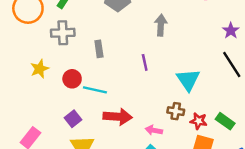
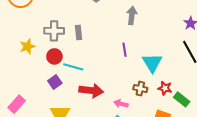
gray cross: (63, 33) -> (54, 31), moved
purple line: (145, 62) -> (124, 50), moved
purple square: (73, 119) -> (55, 82), moved
red star: (199, 121) -> (165, 88), moved

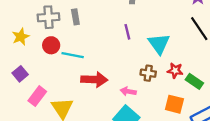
purple square: (55, 82) -> (20, 74), moved
pink rectangle: (17, 104) -> (37, 96), moved

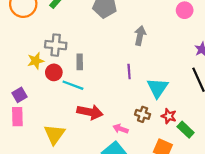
gray rectangle: (75, 17) -> (80, 62), moved
yellow star: (21, 37) -> (36, 61), moved
pink rectangle: (37, 96) -> (17, 117), moved, turned -48

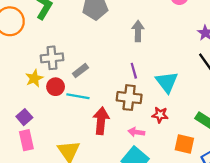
gray rectangle: (80, 62) -> (80, 71), turned 64
red arrow: (90, 112) -> (101, 121), turned -85
brown cross: (143, 114) -> (129, 98), moved, size x1.5
red star: (169, 116) -> (160, 115), moved

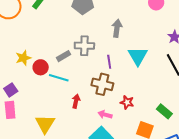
gray cross: (52, 58) -> (84, 46), moved
cyan triangle: (167, 82) -> (138, 56), moved
red arrow: (101, 121) -> (76, 101), size x0.6

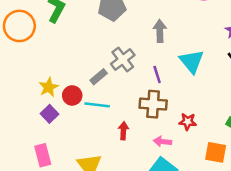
gray cross: (84, 46) -> (123, 59), turned -30
purple square: (11, 90) -> (50, 114), moved

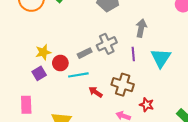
purple line: (157, 74) -> (133, 54), moved
cyan line: (97, 105) -> (78, 75), turned -30
red arrow: (123, 131) -> (96, 92), moved, turned -72

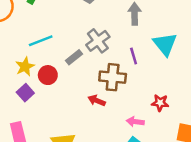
purple line: (133, 54) -> (134, 56), moved
cyan line: (78, 75) -> (41, 41), moved
brown cross: (123, 85) -> (113, 77), moved

